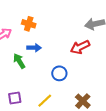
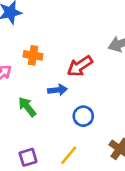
red arrow: (80, 47) -> (80, 66), moved
blue arrow: (34, 48) -> (57, 90), moved

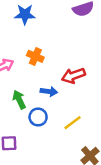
blue circle: (83, 116) -> (38, 117), moved
yellow line: (69, 155) -> (73, 123), moved

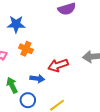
blue star: (25, 14) -> (16, 24), moved

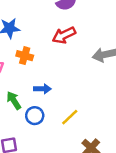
red arrow: (58, 65) -> (64, 35), moved

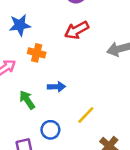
blue circle: (35, 116) -> (50, 130), moved

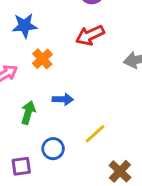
orange cross: (37, 53) -> (42, 59), turned 30
green arrow: (27, 100) -> (28, 113), turned 48

